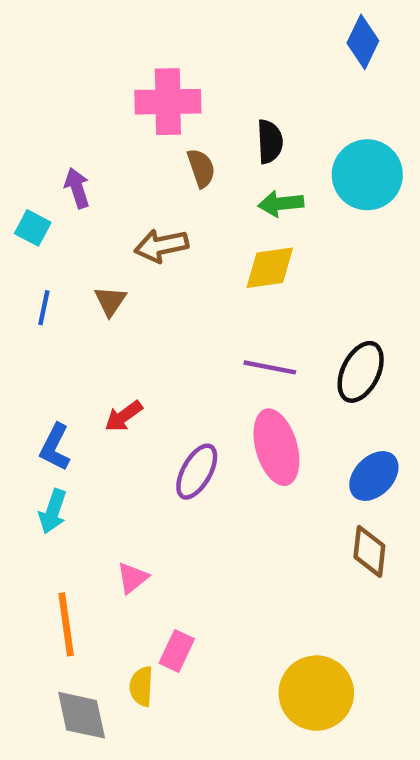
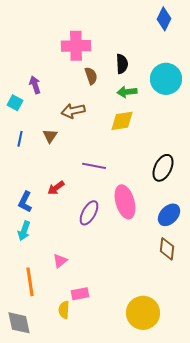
purple line: (270, 367) -> (94, 166), moved
pink rectangle: (177, 651) -> (80, 294), turned 54
gray diamond: (82, 715) -> (19, 323), moved

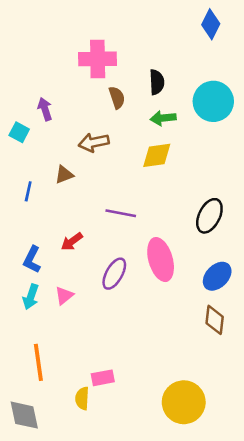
brown triangle: (50, 136) -> (64, 175), turned 35
blue line: (20, 139) -> (28, 191), moved
pink triangle: (60, 261) -> (64, 296), moved

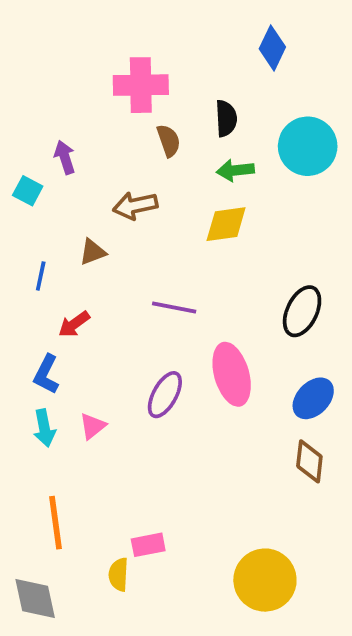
blue diamond: (211, 24) -> (272, 48), moved
red arrow: (72, 242) -> (74, 324), moved
cyan arrow: (31, 297) -> (44, 428), turned -30

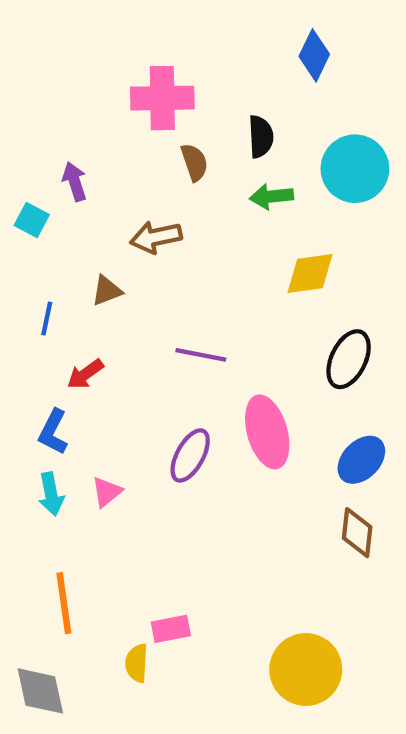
yellow diamond: (226, 224) -> (310, 274), moved

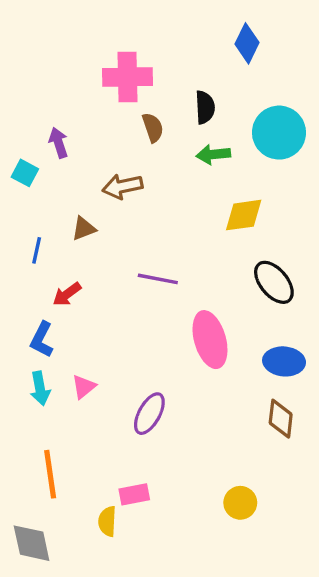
black ellipse: (349, 359) -> (274, 282), turned -66
purple ellipse: (190, 455) -> (149, 414), moved
blue ellipse: (361, 460) -> (284, 361), turned 51
yellow circle: (306, 669) -> (240, 503), moved, size x0.6

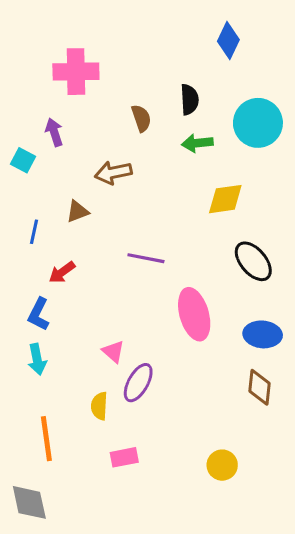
pink cross: (128, 77) -> (76, 72), moved
pink triangle: (84, 387) -> (113, 352), moved, turned -40
yellow semicircle: (107, 521) -> (99, 406), moved

